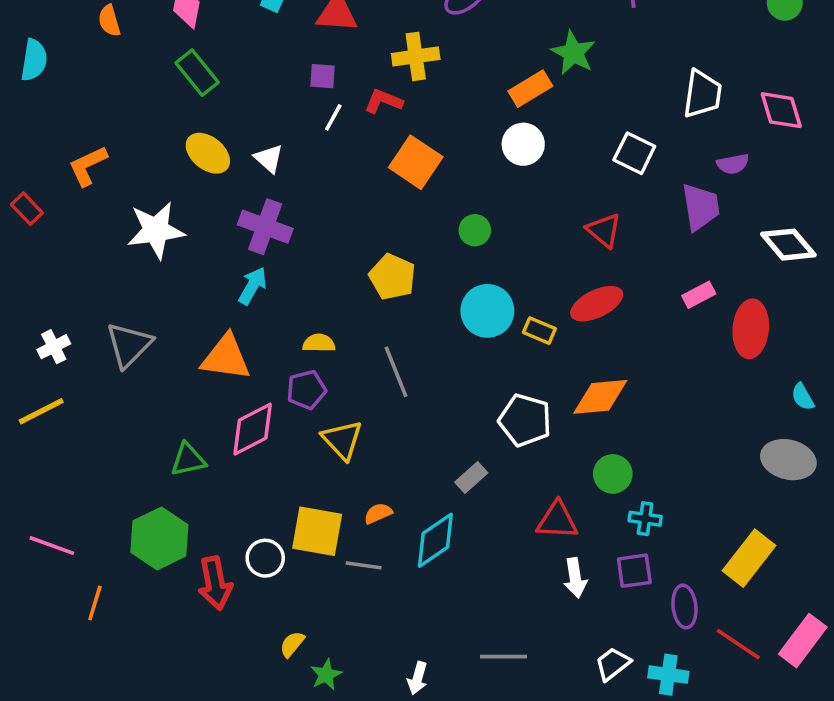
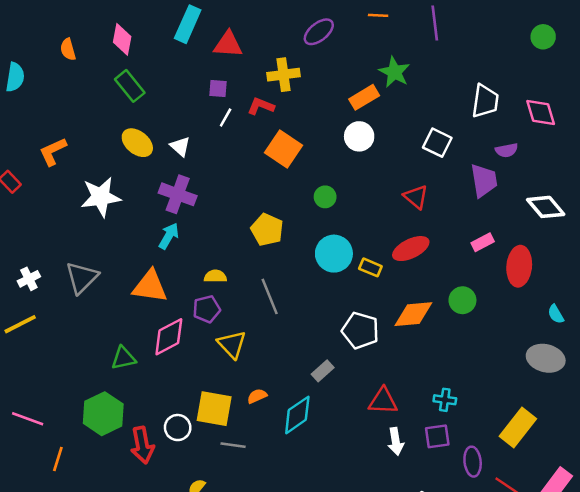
green circle: (613, 474) -> (462, 300), moved
gray line: (364, 565) -> (233, 445), moved

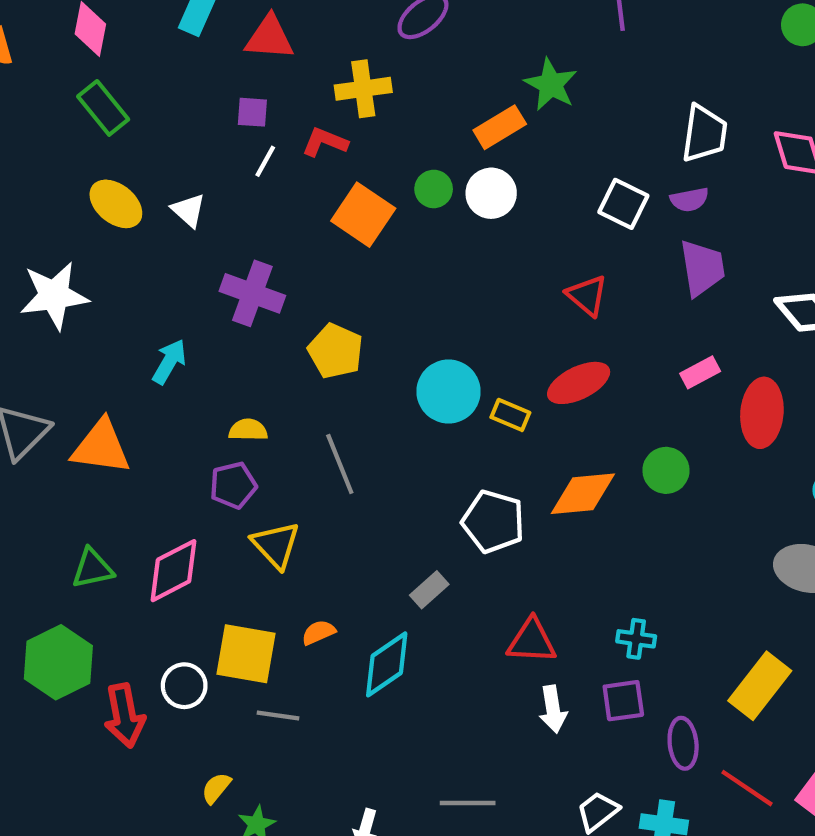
purple semicircle: (507, 150) -> (689, 200), moved
purple cross: (178, 194) -> (252, 293), moved
green circle: (325, 197) -> (434, 189), moved
orange triangle: (150, 286) -> (101, 447), moved
pink diamond: (169, 337) -> (173, 571), moved

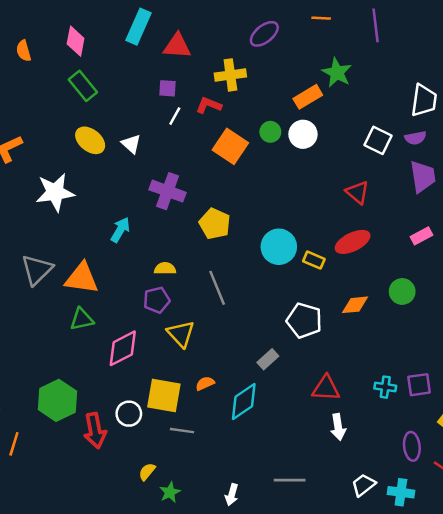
orange diamond: (583, 494) -> (355, 305), size x0.7
green triangle: (92, 568) -> (82, 319), moved
purple square: (623, 701) -> (419, 385), moved

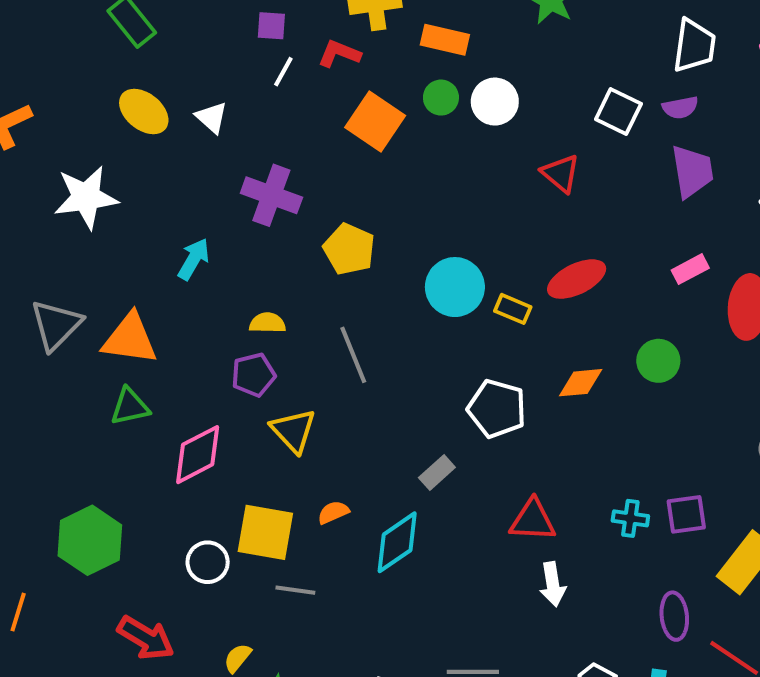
orange rectangle: (308, 97) -> (445, 40), moved, turned 44
red triangle: (357, 192) -> (561, 173), moved
red arrow: (95, 431) -> (146, 638), moved, turned -48

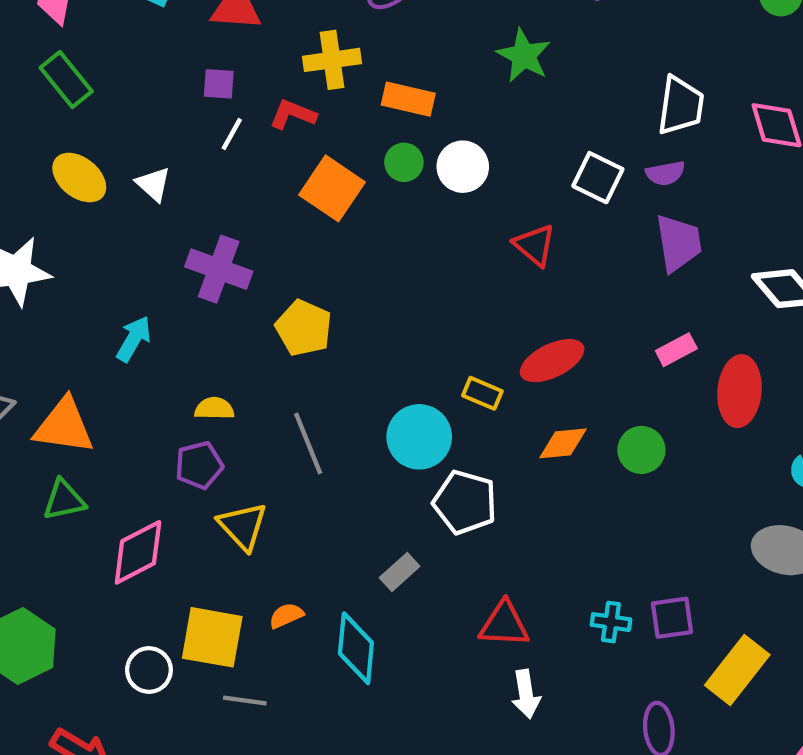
cyan circle: (455, 287) -> (419, 437), moved
orange diamond: (581, 383) -> (563, 443), moved
cyan diamond: (397, 542) -> (356, 648), turned -50

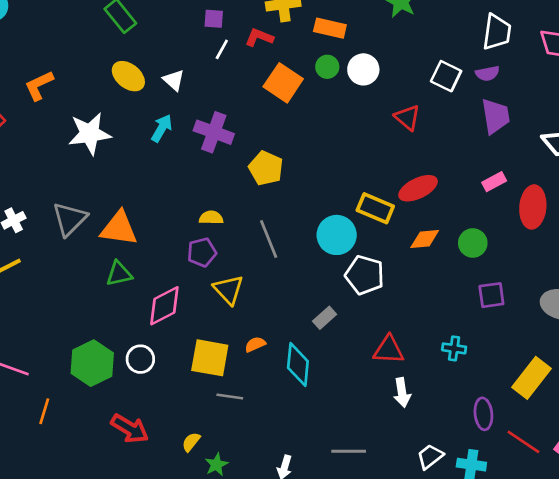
cyan arrow: (134, 339) -> (162, 128), moved
yellow rectangle: (482, 393) -> (375, 208), size x1.5
purple square: (672, 618) -> (491, 295), moved
white circle: (149, 670) -> (140, 359), moved

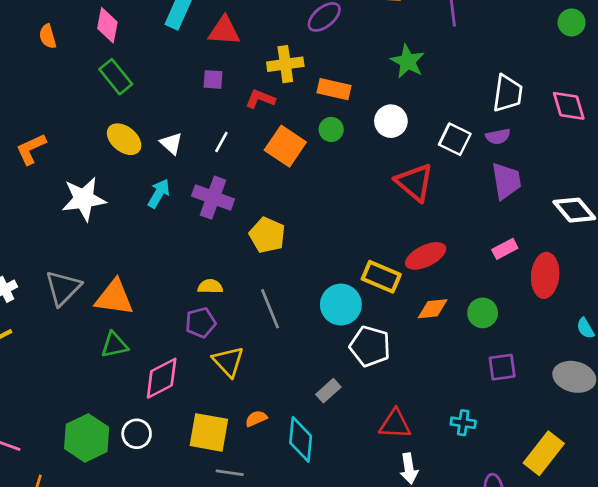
white line: (222, 49) -> (221, 142), moved
white circle: (363, 69) -> (391, 121), moved
red triangle: (407, 118) -> (415, 182), size x1.4

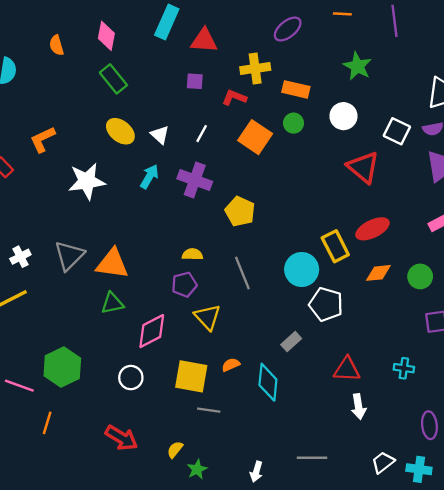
yellow rectangle: (381, 277) -> (335, 246), turned 40
green hexagon: (87, 438) -> (62, 367), moved

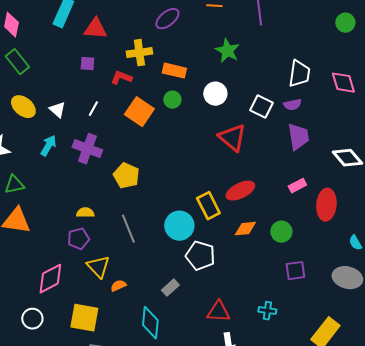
green triangle: (112, 303) -> (14, 185), moved
orange semicircle: (231, 365) -> (118, 286), moved

